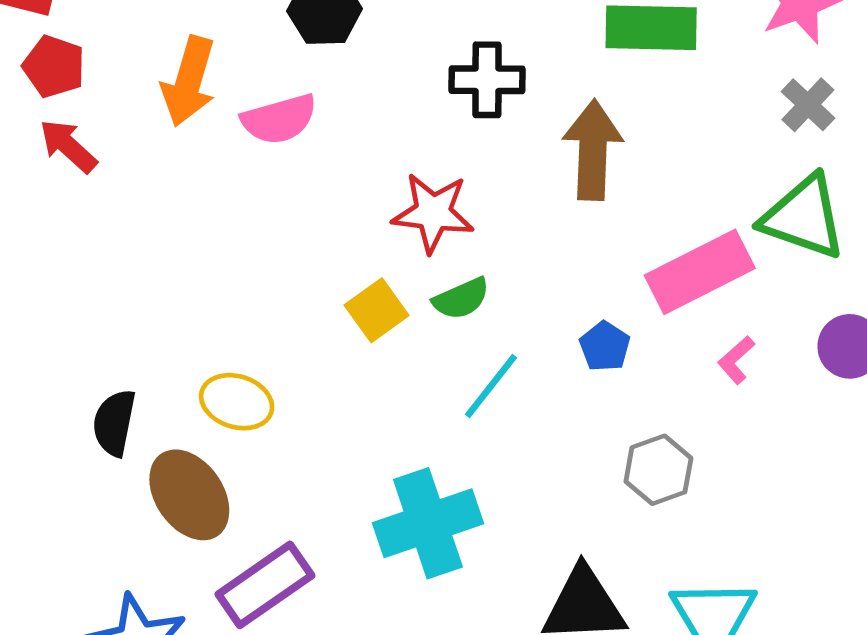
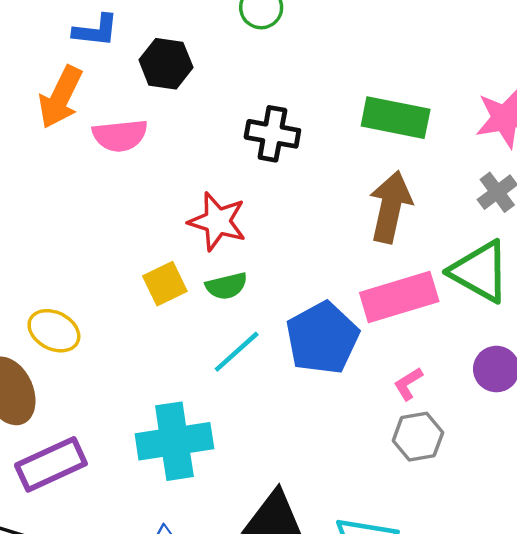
brown arrow: (593, 150) -> (390, 207), moved
blue pentagon: (605, 346) -> (322, 338), size x2.0
pink L-shape: (736, 360) -> (408, 384), moved
gray hexagon: (658, 470) -> (418, 437), moved

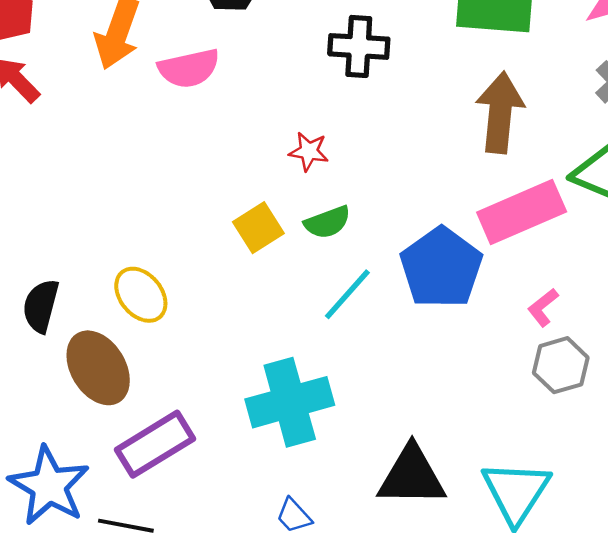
red star: (217, 221) -> (309, 151), size x0.6
yellow ellipse: (54, 331) -> (141, 295), turned 30

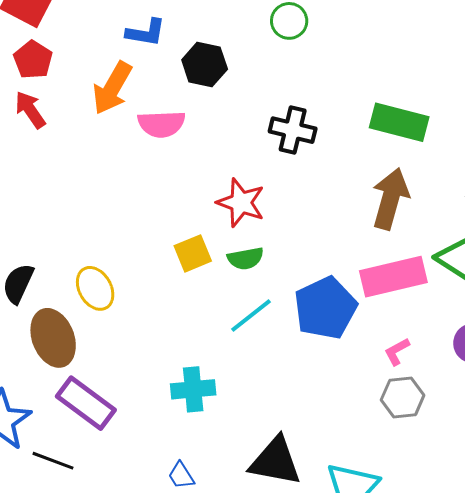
red star: (309, 151) -> (241, 203), size x1.6
cyan cross: (290, 402) -> (193, 389), size x0.7
purple rectangle: (155, 444) -> (86, 403), turned 58

